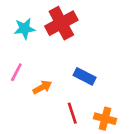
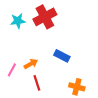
pink line: (16, 72) -> (12, 70), moved
red line: (72, 113) -> (37, 83), moved

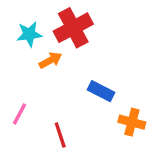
orange arrow: (31, 64) -> (50, 60), moved
orange cross: (77, 87) -> (132, 122), moved

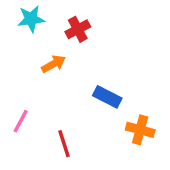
red cross: (73, 28) -> (78, 29), size x0.6
cyan star: (29, 34) -> (31, 19), moved

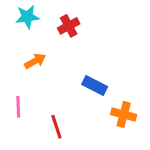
orange arrow: (54, 64) -> (35, 61), moved
pink line: (21, 121) -> (18, 107), turned -30

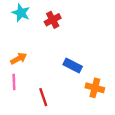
cyan star: (27, 17) -> (21, 13), turned 30
orange arrow: (35, 61) -> (19, 58), moved

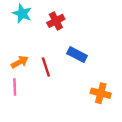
blue rectangle: (73, 66) -> (77, 55), moved
red line: (43, 97) -> (46, 67), moved

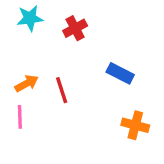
cyan star: (22, 13) -> (30, 18), turned -30
blue rectangle: (77, 55) -> (120, 73), moved

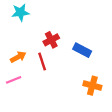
red cross: (75, 28) -> (51, 40), moved
pink line: (20, 117) -> (14, 80), turned 70

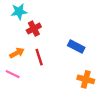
red cross: (51, 40) -> (34, 29), moved
pink line: (14, 80) -> (13, 74), turned 48

